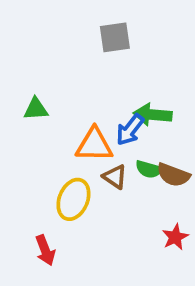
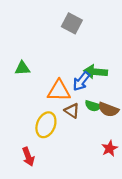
gray square: (115, 37) -> (72, 23), turned 36

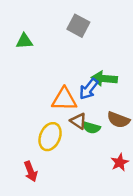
green triangle: (22, 68) -> (24, 41), moved
green semicircle: (93, 106) -> (91, 128), moved

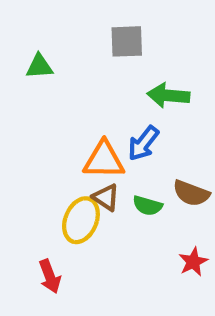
gray square: (78, 26) -> (127, 41), turned -30
green arrow: (104, 79) -> (168, 95), moved
brown triangle: (78, 121) -> (106, 197), moved

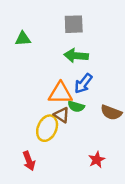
green arrow: (168, 95) -> (76, 56), moved
green semicircle: (147, 206) -> (76, 106), moved
red star: (193, 262) -> (97, 160), moved

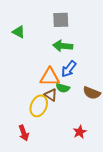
green triangle: (23, 39) -> (19, 32), turned 32

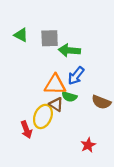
gray square: (61, 20) -> (50, 38), moved
red arrow: (24, 133) -> (26, 130), moved

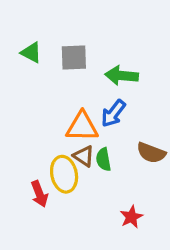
green arrow: (69, 50) -> (122, 76), moved
green semicircle: (69, 97) -> (103, 159), moved, turned 64
yellow ellipse: (43, 116) -> (64, 174), turned -35

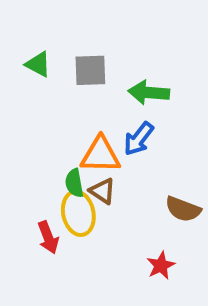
brown semicircle: (151, 153) -> (183, 209), moved
green semicircle: (103, 159) -> (74, 183), moved

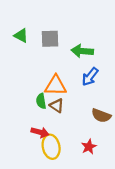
blue arrow: (139, 139) -> (90, 77), moved
yellow ellipse: (78, 213) -> (51, 147), moved
red arrow: (48, 237) -> (40, 132), moved, turned -54

